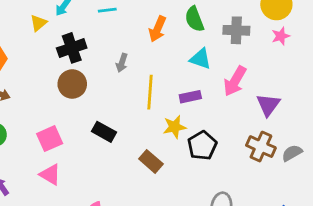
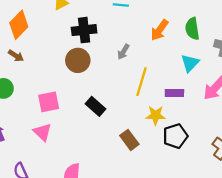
cyan triangle: (200, 59) -> (190, 63), turned 42

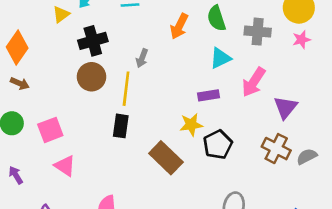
cyan triangle: (190, 63) -> (220, 58), turned 30
yellow line: (142, 82) -> (126, 89), moved
pink square: (49, 102) -> (50, 130), moved
black rectangle: (96, 106) -> (121, 126), turned 66
brown rectangle: (129, 140) -> (166, 158), size x1.4

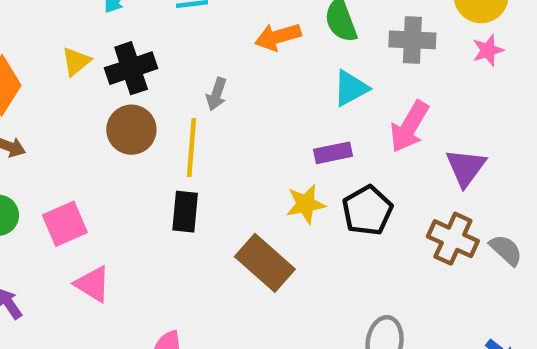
yellow triangle: (61, 14) -> (76, 61), moved
orange arrow: (179, 26) -> (278, 37), turned 50
black pentagon: (218, 145) -> (367, 211), moved
gray semicircle: (307, 156) -> (506, 250), turned 72

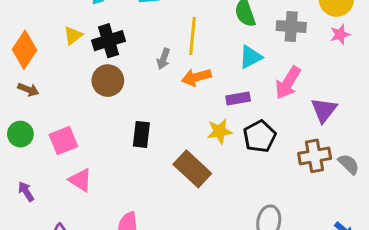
orange arrow: (278, 37) -> (196, 77), moved
yellow line: (191, 148) -> (192, 36), moved
brown cross: (453, 239) -> (315, 156), turned -36

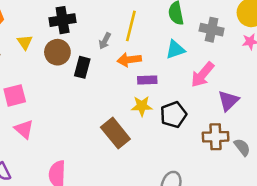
yellow triangle: (73, 36) -> (25, 42), moved, turned -35
purple rectangle: (238, 98) -> (147, 80), moved
black rectangle: (141, 134) -> (82, 67), moved

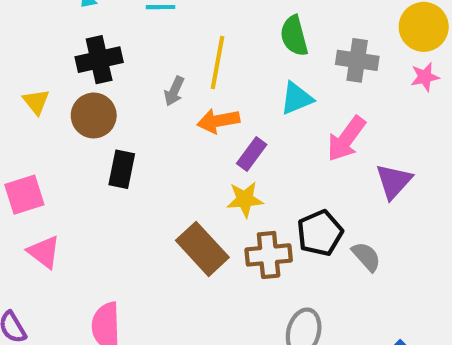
black rectangle: (82, 67) -> (122, 169), moved
purple rectangle: (147, 80) -> (252, 154), turned -48
black pentagon: (173, 115) -> (320, 233), moved
brown cross: (216, 137) -> (269, 255), moved
gray semicircle: (242, 147) -> (366, 257), moved

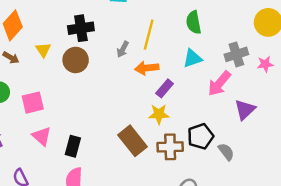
gray cross: (357, 60) -> (236, 54), moved, turned -30
pink star: (425, 77) -> (265, 64), moved
black rectangle: (122, 169) -> (73, 146), moved

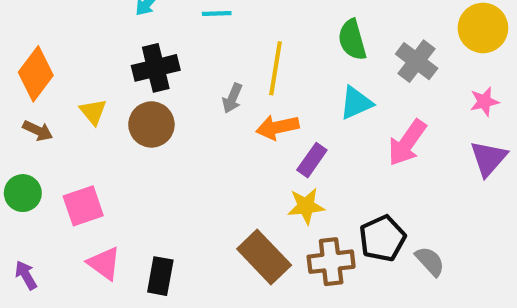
gray cross: (236, 54) -> (417, 61), moved, turned -30
purple triangle: (245, 110) -> (488, 158), moved

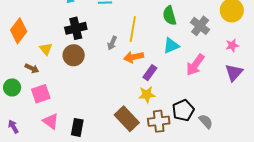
brown arrow: (38, 131) -> (32, 68), moved

